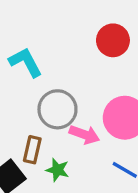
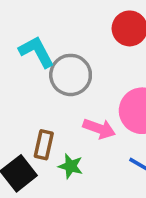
gray circle: (57, 109) -> (71, 75), moved

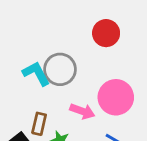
cyan L-shape: (37, 52) -> (36, 74), moved

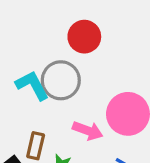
red circle: (106, 33) -> (84, 37), moved

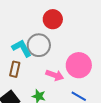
brown rectangle: (36, 146) -> (15, 69), moved

